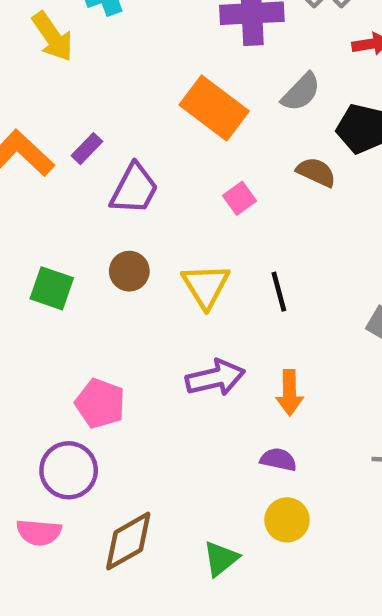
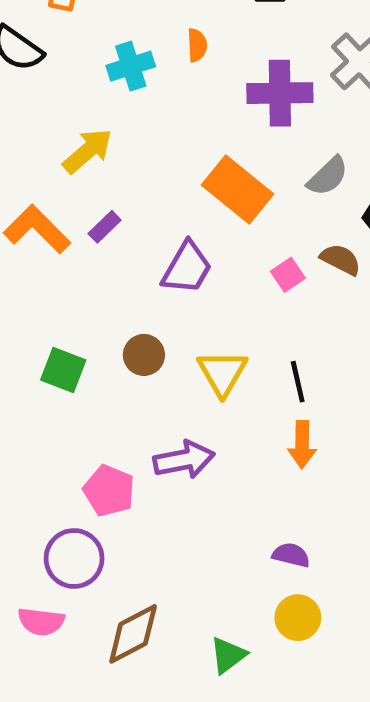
yellow arrow: (52, 37) -> (88, 151), moved, turned -98
purple trapezoid: (134, 189) -> (187, 268), moved
pink square: (240, 198) -> (288, 275), moved
purple arrow: (215, 378) -> (184, 460), moved
orange arrow: (289, 393) -> (302, 444), moved

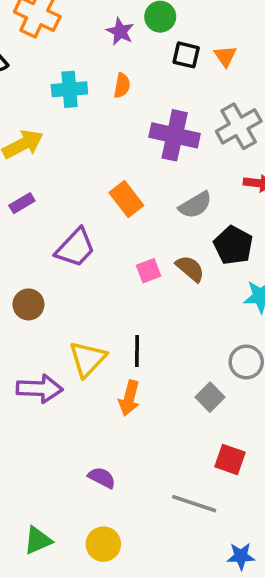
orange rectangle: (238, 190) -> (126, 199), size x0.7
yellow triangle: (222, 373) -> (87, 359), moved
yellow circle: (298, 618) -> (103, 544), moved

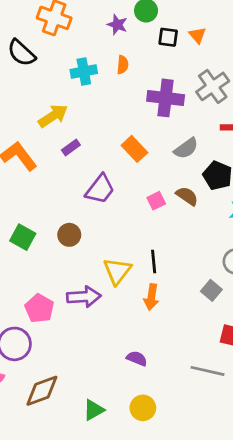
purple rectangle: (22, 203) -> (71, 147), moved

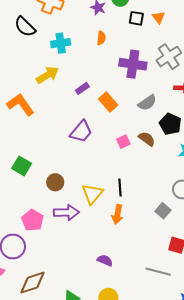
cyan cross: (84, 71) -> (61, 43), moved
purple rectangle: (71, 147) -> (82, 88), moved
brown circle: (69, 235) -> (55, 182), moved

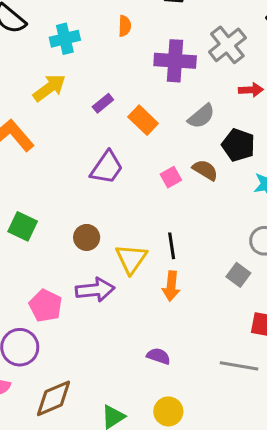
brown circle: (55, 182) -> (87, 237), moved

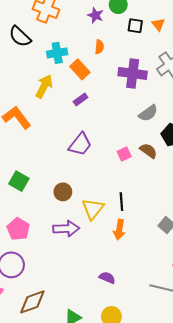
yellow arrow: (49, 88) -> (44, 86), turned -30
orange rectangle: (143, 120) -> (80, 69), moved
pink pentagon: (46, 306) -> (18, 229), moved

